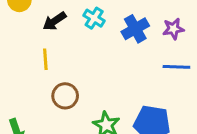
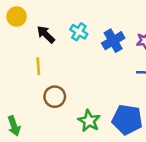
black arrow: (54, 21) -> (46, 34), turned 78

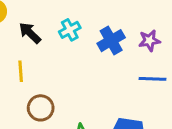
cyan cross: (79, 32) -> (70, 30), turned 30

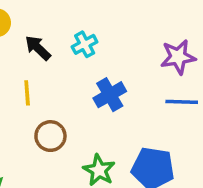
blue cross: (111, 41) -> (110, 95), moved
purple star: (149, 41) -> (178, 57), size x1.4

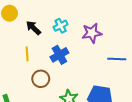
purple star: (178, 57) -> (92, 33), moved
blue cross: (110, 95) -> (59, 55), moved

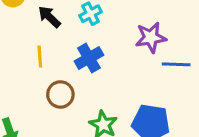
purple star: (92, 33) -> (151, 37), moved

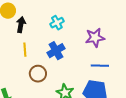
black arrow: (49, 17) -> (21, 25), moved, turned 56
blue line: (176, 64) -> (100, 66), moved

